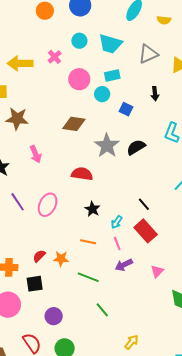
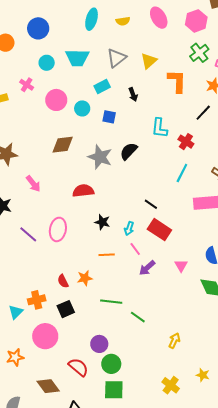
cyan rectangle: (112, 75) -> (102, 86), moved
red semicircle: (39, 256) -> (63, 281), turned -56
green line: (88, 277) -> (111, 302), moved
purple circle: (54, 316) -> (99, 344), moved

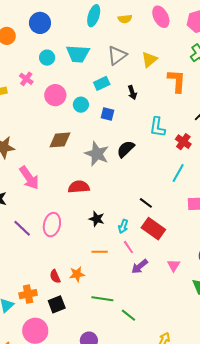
pink arrow: (33, 184) -> (29, 178), size x1.4

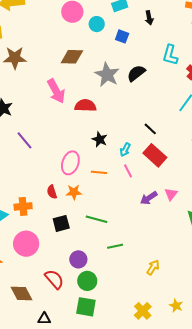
pink arrow: (29, 178) -> (56, 91), moved
pink ellipse: (52, 225) -> (70, 163), moved
purple arrow: (140, 266) -> (149, 198), moved
black square: (57, 304) -> (61, 223), moved
green line: (128, 315) -> (115, 246), moved, turned -56

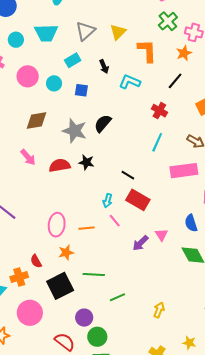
cyan L-shape: (170, 55) -> (130, 82), moved, turned 110
pink arrow: (56, 91) -> (28, 157), size x0.7
black star: (100, 139) -> (86, 162), moved
red semicircle: (52, 192) -> (36, 261), moved
black square: (61, 223) -> (60, 286), size x1.5

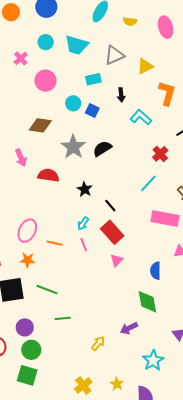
cyan circle: (54, 83) -> (73, 103), moved
black star: (86, 162) -> (85, 189), moved
pink triangle: (161, 235) -> (117, 260), moved
purple arrow: (140, 243) -> (129, 328), moved

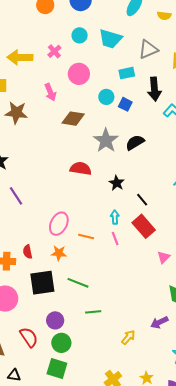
black arrow: (121, 95) -> (154, 89), size x1.6
pink arrow: (21, 158) -> (50, 92), moved
cyan arrow: (83, 223) -> (115, 217), turned 144
pink triangle: (117, 260) -> (164, 257), moved

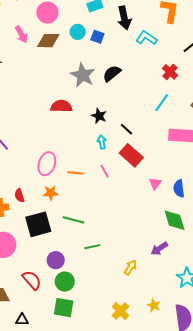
brown diamond: (73, 119) -> (48, 41), moved
cyan arrow: (115, 217) -> (102, 142), moved

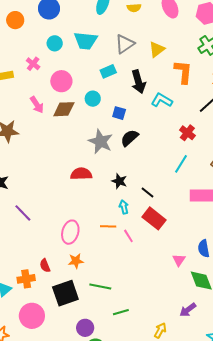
blue square: (97, 37) -> (119, 113), moved
orange line: (75, 173) -> (108, 226), moved
pink triangle: (155, 183) -> (179, 260), moved

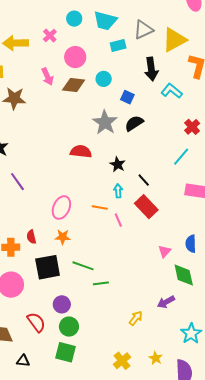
yellow triangle: (157, 49) -> (174, 40), size x1.5
cyan rectangle: (108, 71) -> (118, 46), moved
green line: (121, 312) -> (101, 283), moved

